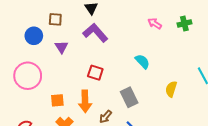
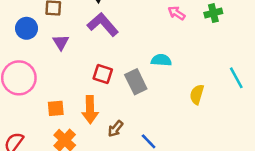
cyan semicircle: (142, 61) -> (161, 60), turned -42
gray rectangle: (129, 97) -> (136, 82), moved

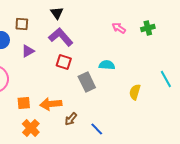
purple triangle: (61, 42) -> (28, 51), turned 32
red square: (103, 74) -> (64, 62), moved
orange arrow: (90, 110) -> (51, 104), turned 85

